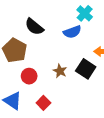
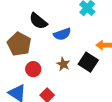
blue semicircle: (72, 32) -> (62, 34), moved

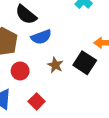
blue semicircle: (62, 34) -> (41, 37), moved

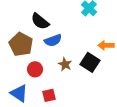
red square: (37, 101) -> (49, 95), turned 32

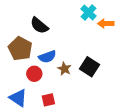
blue semicircle: (53, 40) -> (47, 57), moved
orange arrow: (106, 45) -> (106, 24), moved

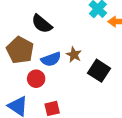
brown star: (64, 69) -> (74, 55), moved

